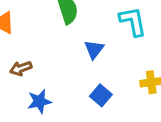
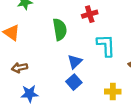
blue square: (101, 95) -> (74, 82), moved

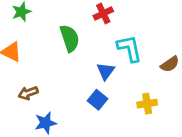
blue triangle: (75, 62) -> (106, 71), moved

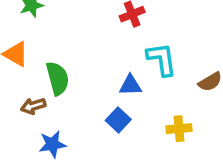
green semicircle: (70, 38) -> (58, 78), moved
blue triangle: (106, 71) -> (130, 85), turned 48

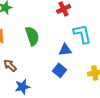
green semicircle: (58, 78) -> (32, 36), moved
brown arrow: (33, 106) -> (10, 66), turned 64

